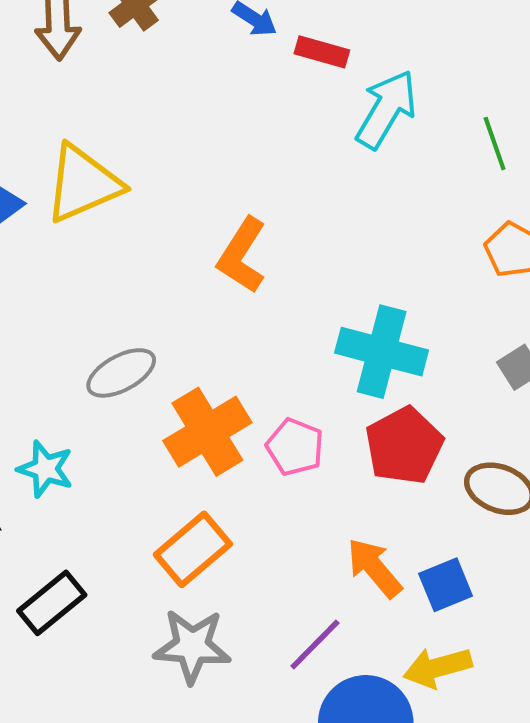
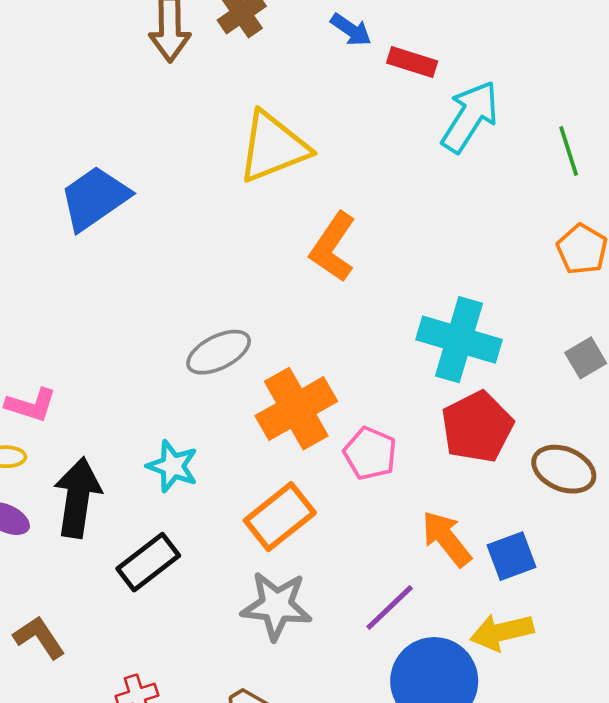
yellow triangle: (83, 184) -> (273, 147), moved
pink pentagon: (295, 447) -> (370, 453), moved
cyan star: (45, 469) -> (173, 466), moved

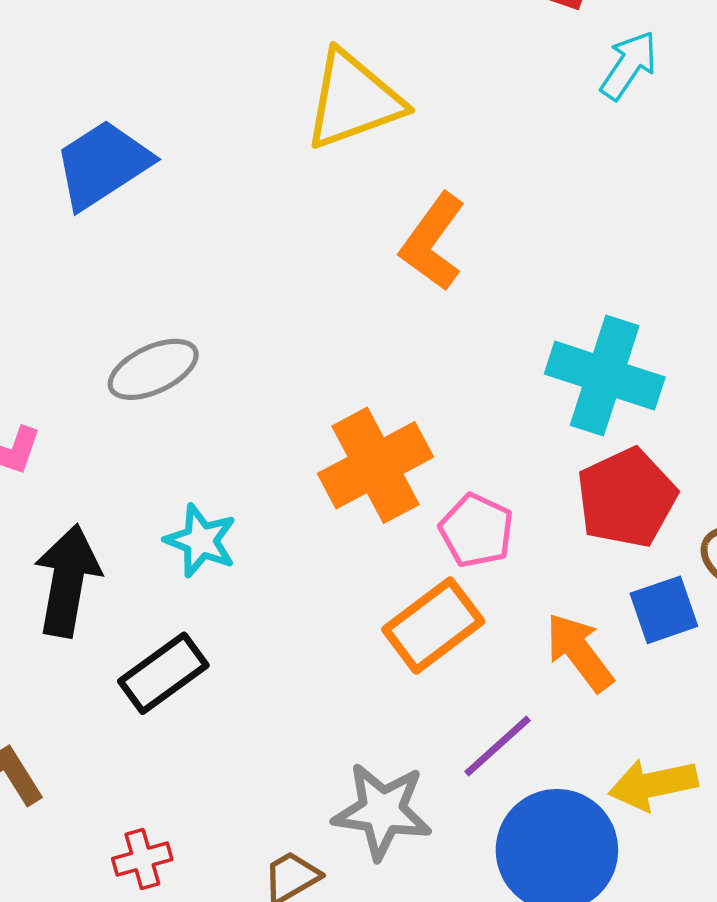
cyan arrow: (470, 117) -> (629, 65), size x0.7
gray ellipse: (219, 352) -> (153, 369), moved
orange rectangle: (280, 517) -> (433, 625), moved
blue square: (512, 556) -> (664, 610), moved
gray star: (276, 606) -> (382, 811), moved

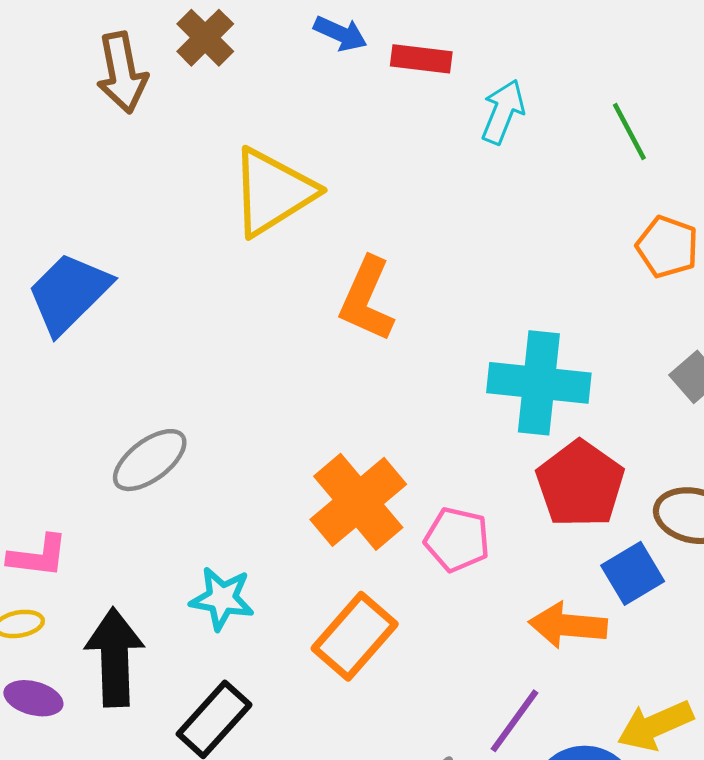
orange rectangle: (433, 625) -> (355, 636), moved
orange arrow: (579, 652) -> (568, 625), turned -36

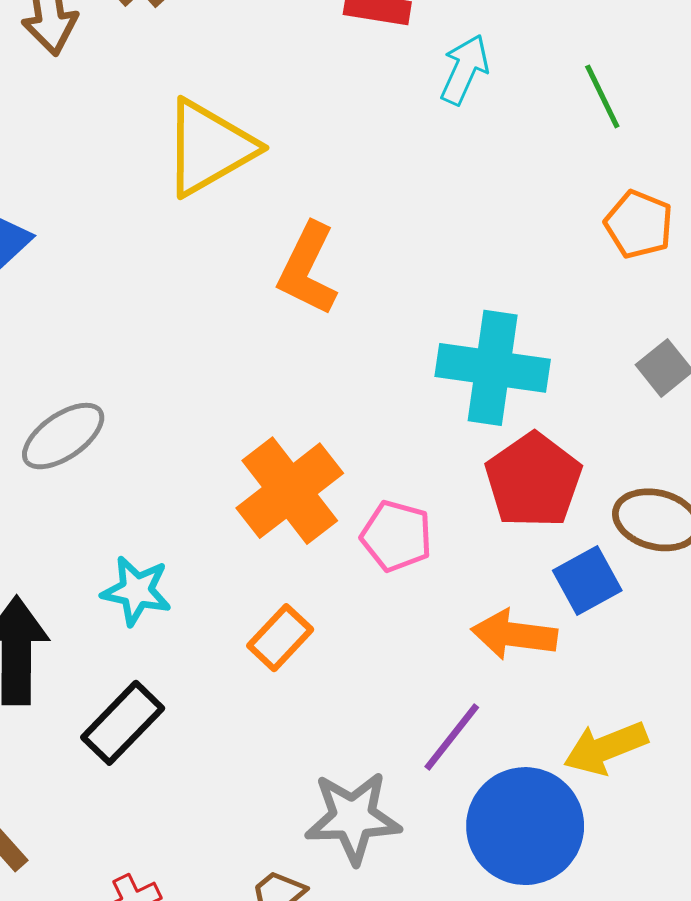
orange rectangle: (355, 636) -> (280, 638), size x0.7

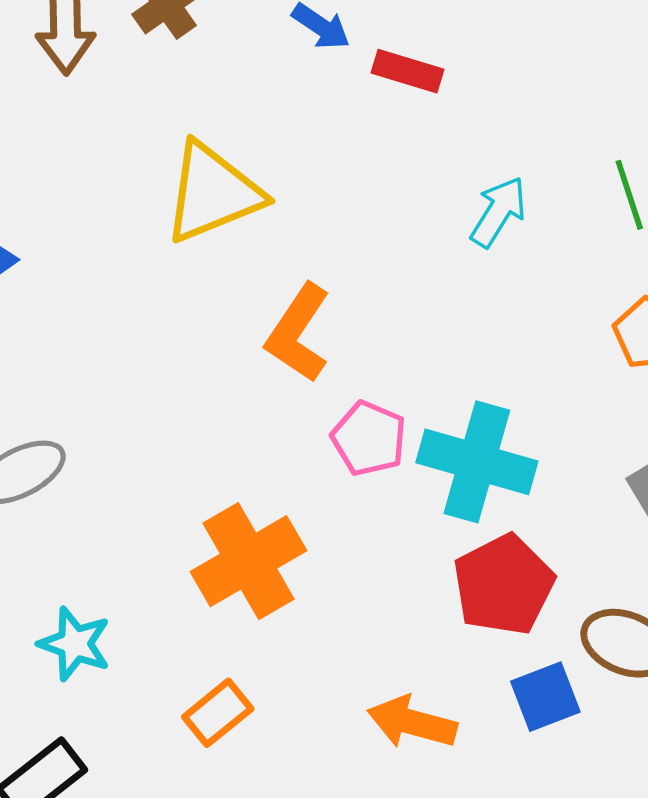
cyan arrow: (465, 69) -> (498, 212), moved
pink pentagon: (396, 536) -> (369, 438), moved
orange arrow: (514, 635) -> (412, 722), moved

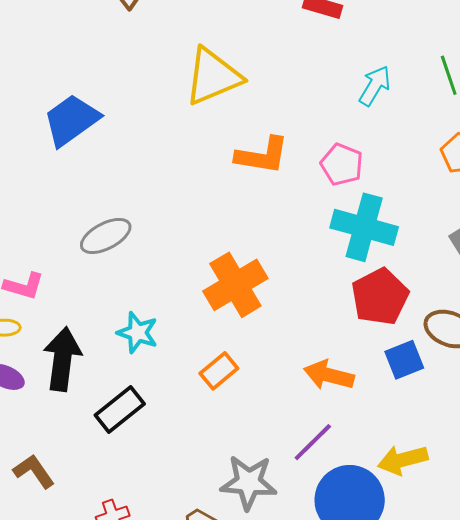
orange L-shape: (298, 333) -> (262, 155), turned -114
pink pentagon: (369, 438) -> (342, 164), moved

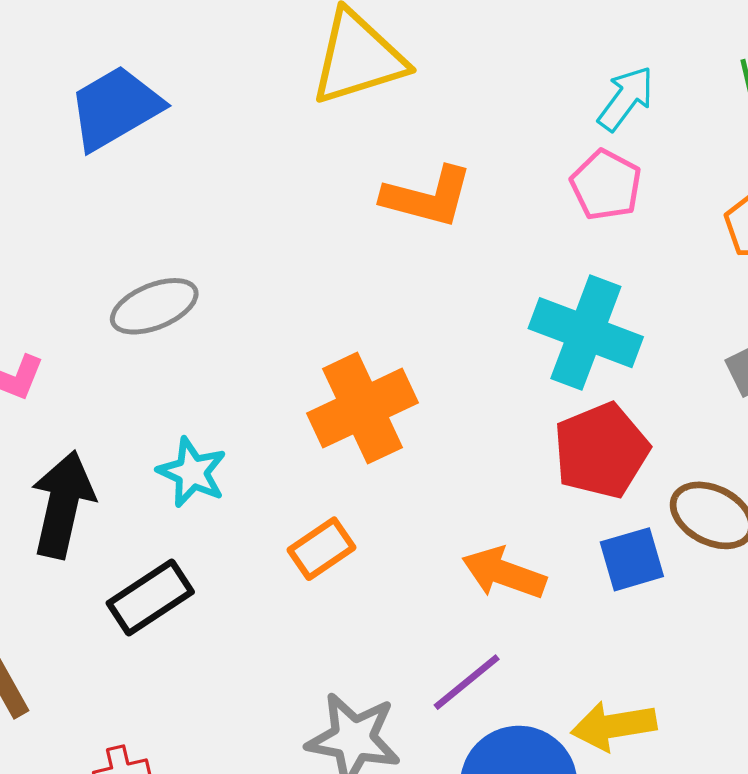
pink pentagon: (342, 164) -> (606, 185), moved

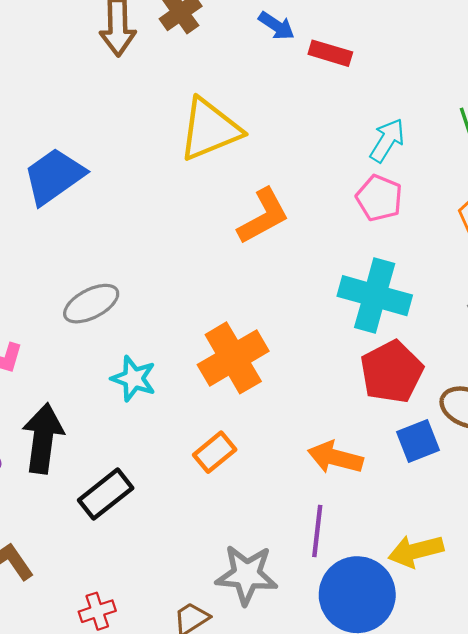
orange L-shape: (427, 197) -> (263, 216), turned -38
cyan star: (192, 472) -> (134, 379), moved
purple line: (467, 682) -> (317, 531), turned -39

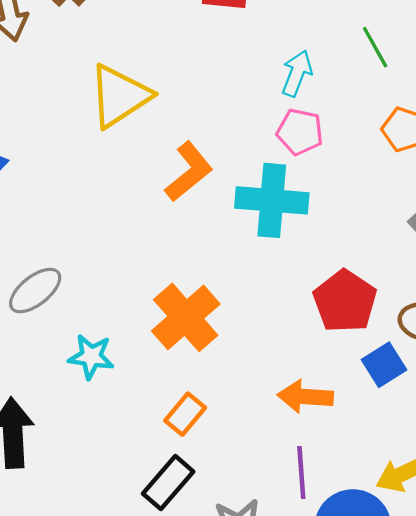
cyan cross: (375, 296) -> (272, 200), moved
black rectangle: (106, 494) -> (168, 483), moved

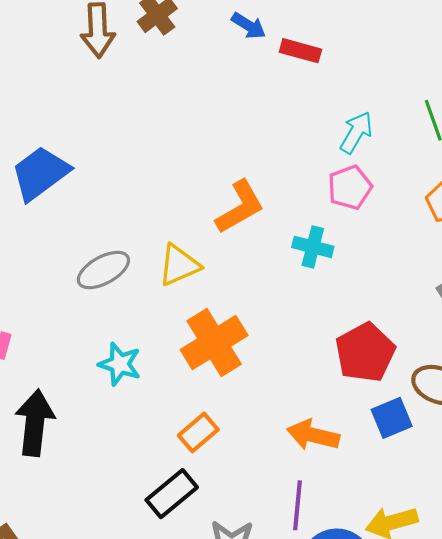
yellow triangle: (119, 96) -> (179, 265), moved, size x0.7
pink pentagon: (300, 132) -> (350, 187), turned 30
cyan cross: (272, 200) -> (313, 247), size x0.6
gray ellipse: (35, 290) -> (103, 270), moved

